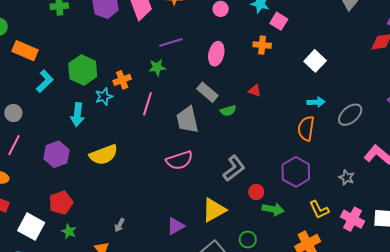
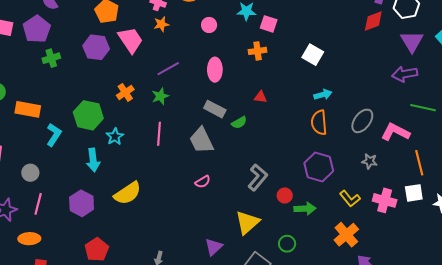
orange cross: (122, 80) -> (125, 92), moved
gray ellipse: (350, 115) -> (362, 121), moved
pink semicircle: (179, 160) -> (203, 182), size x0.6

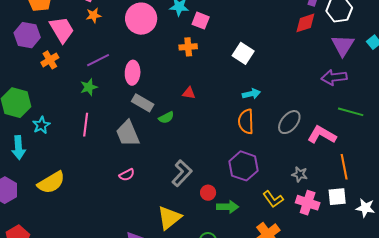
pink circle: (209, 25) -> (141, 19), size x2.0
pink ellipse: (215, 70) -> (133, 73), moved
orange cross: (125, 92) -> (50, 60), moved
gray star: (370, 161) -> (300, 174), moved

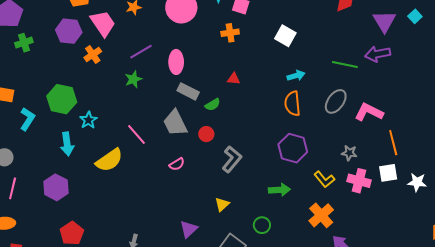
green line: (351, 112) -> (345, 64), moved
pink line: (86, 125) -> (136, 134), moved, turned -45
yellow semicircle: (51, 182) -> (109, 160), moved
red circle: (208, 193) -> (206, 134), moved
yellow triangle: (169, 218) -> (222, 204), size x0.6

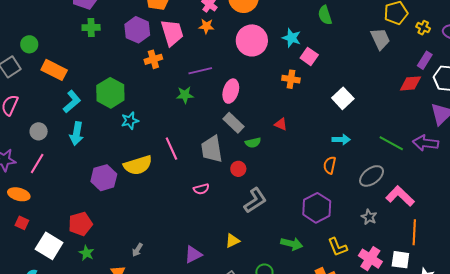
orange semicircle: (292, 104) -> (330, 165), size x0.7
cyan arrow: (67, 144) -> (77, 134), moved
gray star: (349, 153) -> (369, 217), moved
purple hexagon: (56, 187) -> (104, 178), moved

